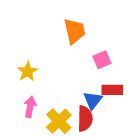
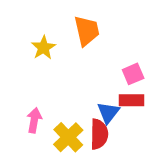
pink square: (102, 60) -> (133, 74), moved
yellow star: (27, 72) -> (43, 48), moved

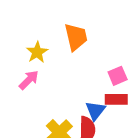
pink arrow: (34, 120) -> (29, 80), moved, turned 35

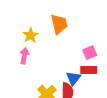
pink arrow: (29, 80) -> (24, 56), turned -35

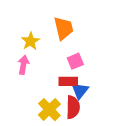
pink square: (90, 53) -> (75, 61), moved
red rectangle: (89, 70) -> (68, 81), moved

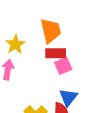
red rectangle: (68, 81) -> (56, 53), moved

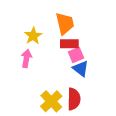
blue triangle: (68, 97) -> (81, 69), moved, turned -30

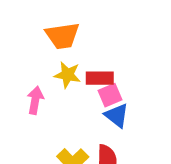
orange trapezoid: (65, 23) -> (62, 36), moved, turned 95
yellow star: (33, 36) -> (67, 75), moved, turned -30

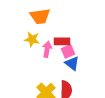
yellow star: (67, 75) -> (32, 39), moved
pink arrow: (35, 100) -> (47, 49), moved

